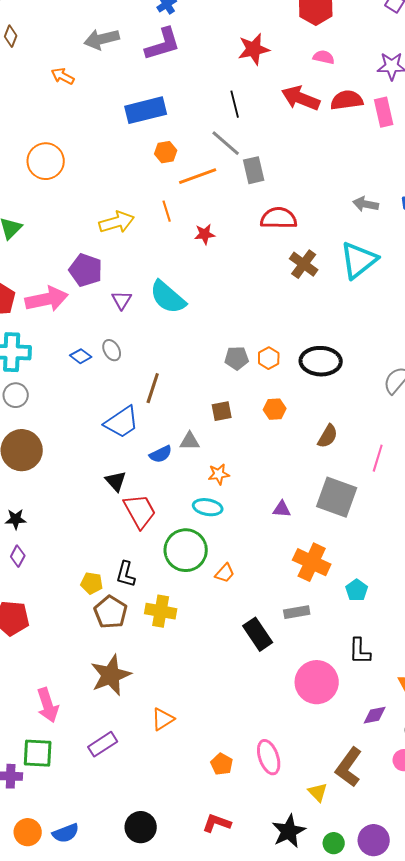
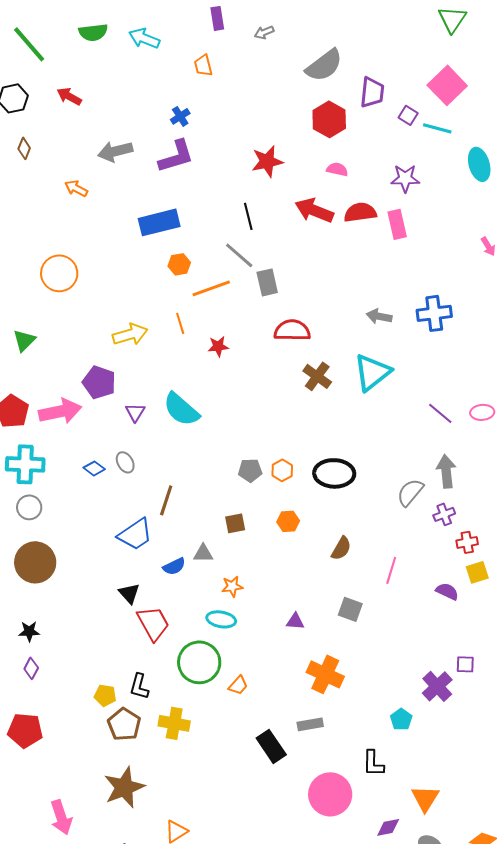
gray square: (337, 497) -> (350, 609), size x0.6
cyan pentagon: (357, 590) -> (401, 719), moved

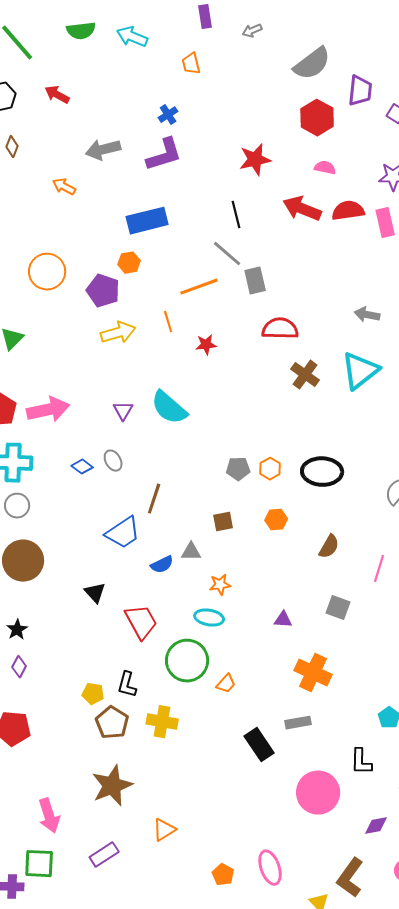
orange hexagon: (179, 264) -> (129, 263), moved
purple pentagon: (99, 382) -> (103, 291), moved
black triangle: (129, 593) -> (95, 593), moved
black star: (29, 631) -> (17, 630), turned -30

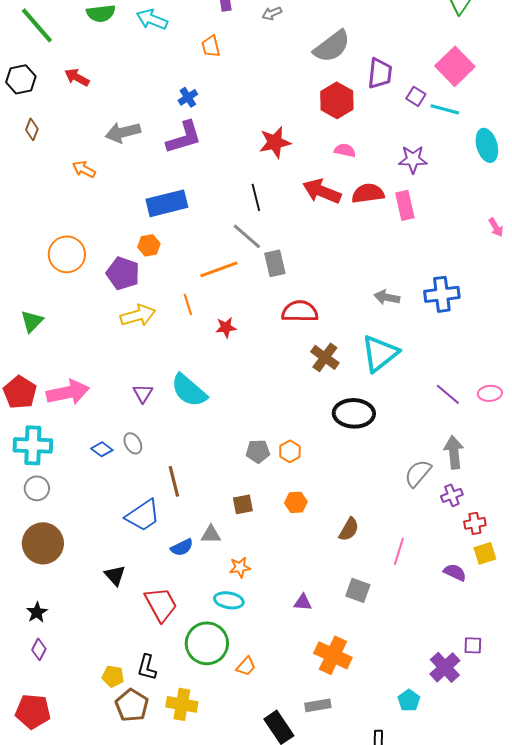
black ellipse: (322, 472) -> (354, 413), moved
brown line: (154, 499) -> (174, 481), turned -32

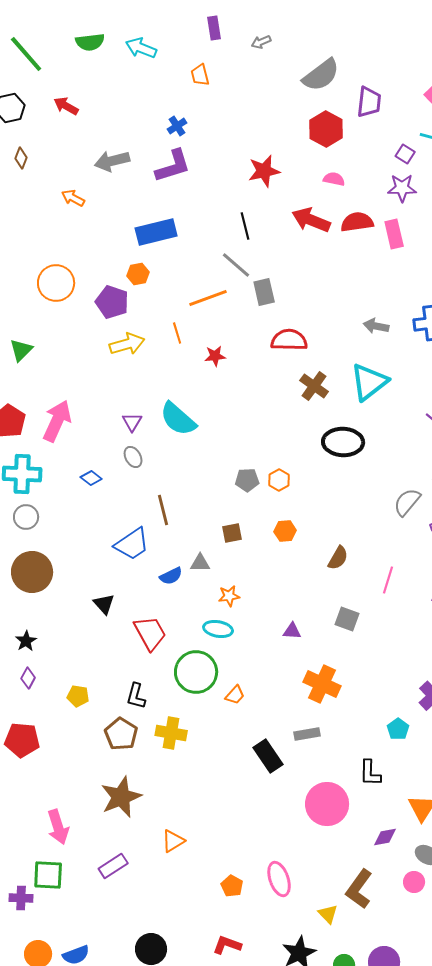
purple square: (416, 96) -> (405, 154), moved
pink arrow: (68, 392) -> (57, 421), turned -54
gray ellipse: (133, 443) -> (133, 457), moved
yellow pentagon: (113, 676) -> (78, 696), moved

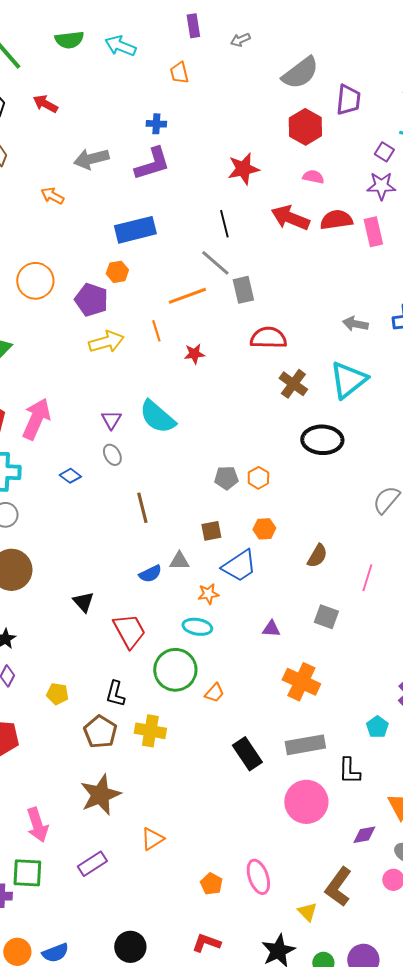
blue cross: (177, 126) -> (156, 124), turned 36
blue trapezoid: (132, 544) -> (239, 566), moved
gray rectangle: (307, 734) -> (305, 745), moved, size x1.5

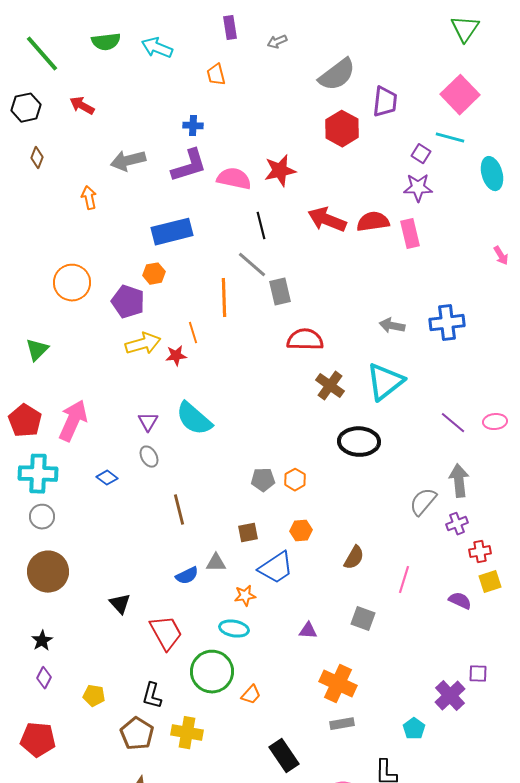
pink semicircle: (313, 177) -> (234, 179), moved, size x1.6
orange arrow: (52, 196) -> (89, 198), turned 50
orange line: (187, 296) -> (224, 298), turned -72
red star: (194, 354) -> (176, 356), moved
gray rectangle: (305, 745) -> (342, 724), moved, size x0.6

